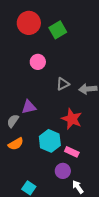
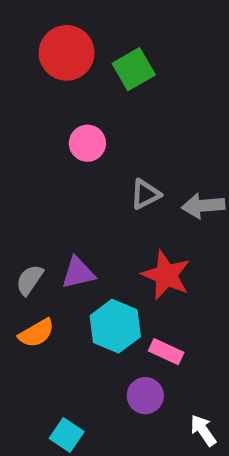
purple triangle: (29, 107) -> (78, 273), moved
white arrow: (78, 187) -> (203, 430), moved

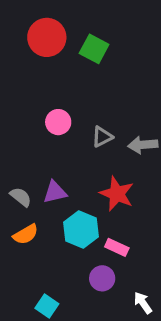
green square: (134, 69) -> (94, 49), turned -32
pink circle: (87, 143) -> (58, 122), moved
gray semicircle: (30, 280) -> (21, 197), turned 95

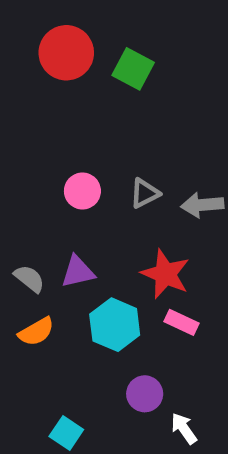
pink circle: (58, 122) -> (82, 191), moved
pink rectangle: (117, 247) -> (182, 322), moved
white arrow: (143, 303) -> (184, 428), moved

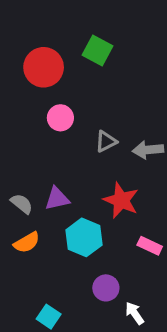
red circle: (66, 53) -> (44, 67), moved
pink circle: (82, 191) -> (60, 118), moved
pink rectangle: (182, 322) -> (150, 246), moved

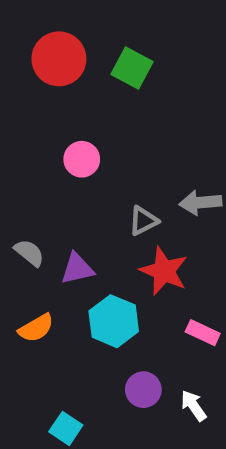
red circle: (44, 67) -> (59, 59), moved
gray triangle: (106, 141) -> (143, 221), moved
gray semicircle: (22, 204) -> (29, 253), moved
white arrow: (135, 313) -> (194, 406), moved

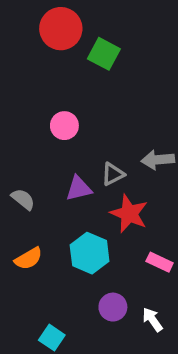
red circle: (59, 59) -> (61, 29), moved
purple triangle: (77, 269) -> (79, 188), moved

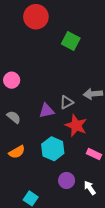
green square: (104, 54) -> (71, 41), moved
pink circle: (64, 126) -> (12, 80), moved

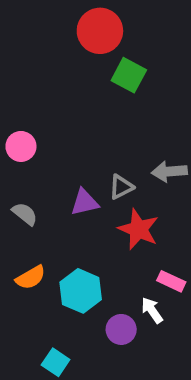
red circle: (36, 17) -> (100, 31), moved
cyan hexagon: (53, 149) -> (81, 291), moved
white arrow: (90, 188) -> (152, 310), moved

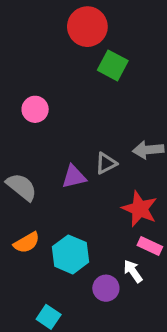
pink circle: (21, 146) -> (35, 109), moved
gray semicircle: (25, 214) -> (22, 187), size x1.4
red star: (138, 229) -> (140, 209), moved

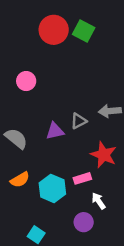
red circle: (87, 27) -> (54, 30), moved
green square: (113, 65) -> (84, 31), moved
pink rectangle: (150, 246) -> (82, 178), moved, turned -42
purple circle: (106, 288) -> (84, 222), moved

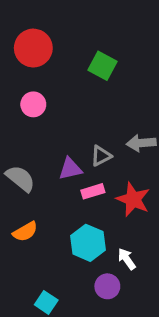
red circle: (54, 30) -> (33, 48), moved
green square: (84, 31) -> (103, 66), moved
pink rectangle: (82, 178) -> (93, 191), moved
cyan hexagon: (52, 188) -> (88, 243), moved

